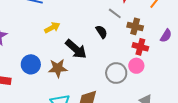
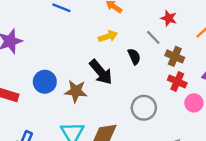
yellow arrow: (52, 28) -> (108, 36), moved
pink circle: (136, 66) -> (194, 103), moved

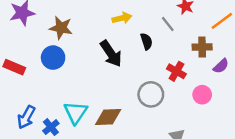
brown cross: (175, 56) -> (202, 47), moved, turned -30
red cross: (177, 81) -> (176, 71), moved
brown star: (76, 91) -> (61, 28), moved

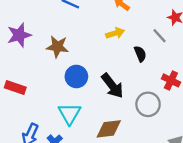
black arrow: (111, 54) -> (112, 86), moved
blue circle: (53, 58) -> (76, 76), moved
cyan triangle: (76, 112) -> (69, 114), moved

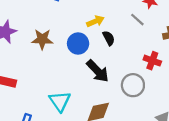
black semicircle: (140, 54) -> (109, 38), moved
blue circle: (76, 76) -> (78, 44), moved

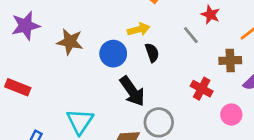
gray circle: (133, 85) -> (159, 122), moved

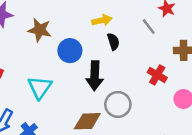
blue circle: (113, 54) -> (70, 51), moved
black arrow: (132, 91) -> (95, 76), turned 36
cyan triangle: (80, 121) -> (40, 87), moved

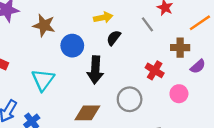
black semicircle: (113, 42) -> (114, 38), turned -126
gray circle: (118, 104) -> (130, 99), moved

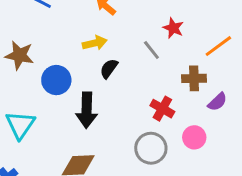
gray circle: (130, 99) -> (151, 148), moved

